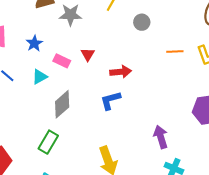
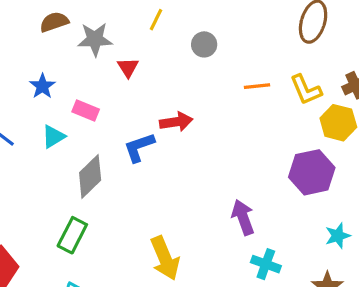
red triangle: (88, 54) -> (128, 67), moved
blue L-shape: (110, 100) -> (139, 147), moved

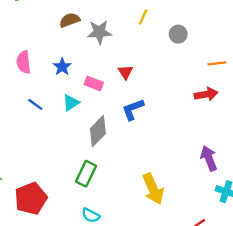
red triangle: (128, 67) -> (125, 72), moved
red arrow: (176, 122) -> (206, 94), moved

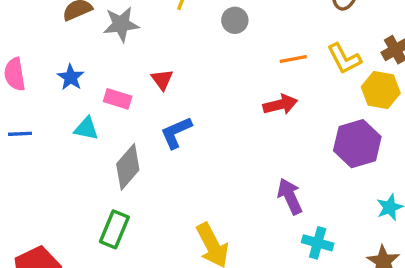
cyan triangle: (71, 103) -> (86, 129), turned 48
blue line: (35, 104) -> (20, 134), moved, turned -35

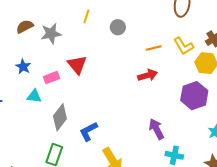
red triangle: (162, 80) -> (77, 65), size x1.5
pink rectangle: (118, 99) -> (52, 78), turned -35
blue L-shape: (176, 133) -> (88, 131), moved

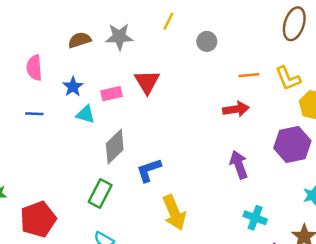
brown semicircle: (25, 26) -> (80, 40), moved
blue star: (23, 67) -> (73, 87), moved
purple arrow: (156, 129) -> (239, 165), moved

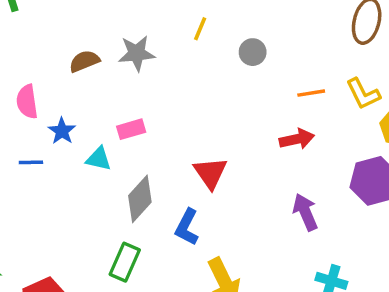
red triangle: (147, 82) -> (210, 173), moved
blue star: (73, 87) -> (62, 131), moved
blue L-shape: (149, 170) -> (187, 227), turned -40

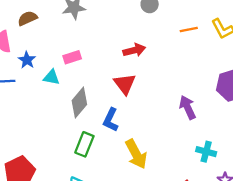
brown semicircle: (84, 61) -> (27, 18), moved
red arrow: (297, 139) -> (134, 50), moved
green rectangle: (125, 262) -> (84, 144), moved

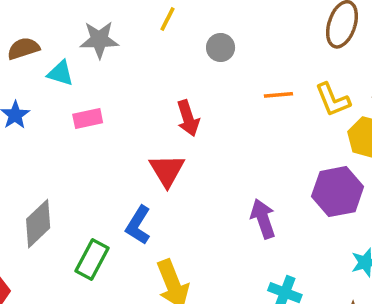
red arrow: (134, 50) -> (188, 118), turned 80
cyan triangle: (51, 77) -> (60, 73), moved
gray diamond: (79, 102) -> (38, 224), moved

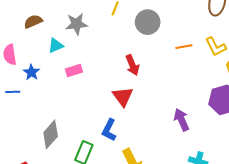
gray circle: (221, 47) -> (148, 22), size x1.5
brown semicircle: (23, 48) -> (33, 21), moved
cyan triangle: (60, 73) -> (56, 46), turned -35

